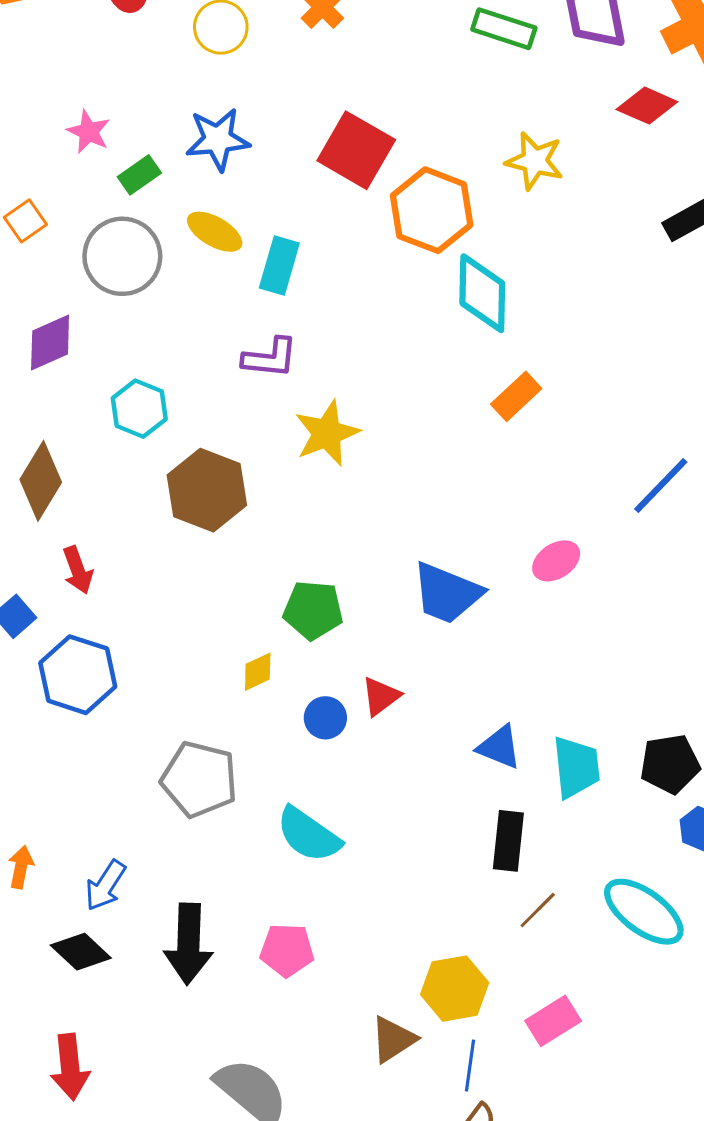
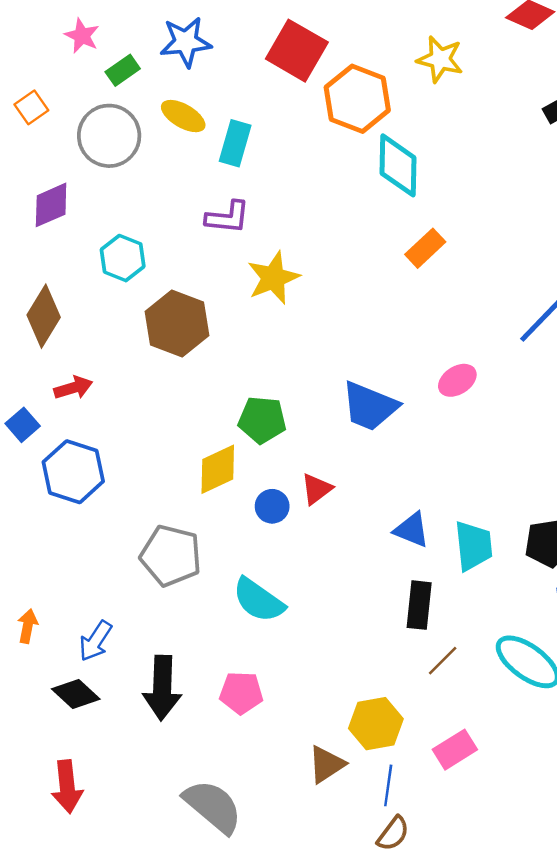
red arrow: (78, 570) -> (73, 388), turned -87
yellow diamond: (258, 672) -> (218, 469), size x1.6

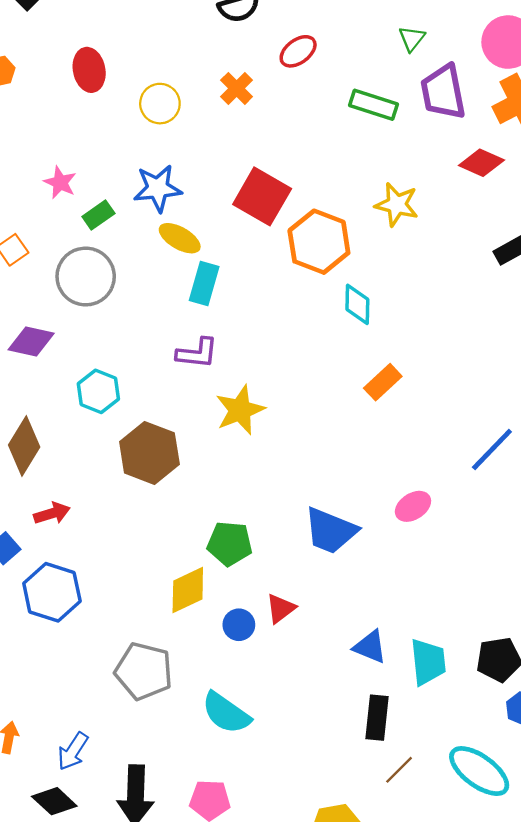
yellow ellipse: (183, 116) -> (180, 238), moved
cyan diamond: (398, 165) -> (357, 304), size x0.7
purple diamond: (51, 205) -> (31, 342), turned 36

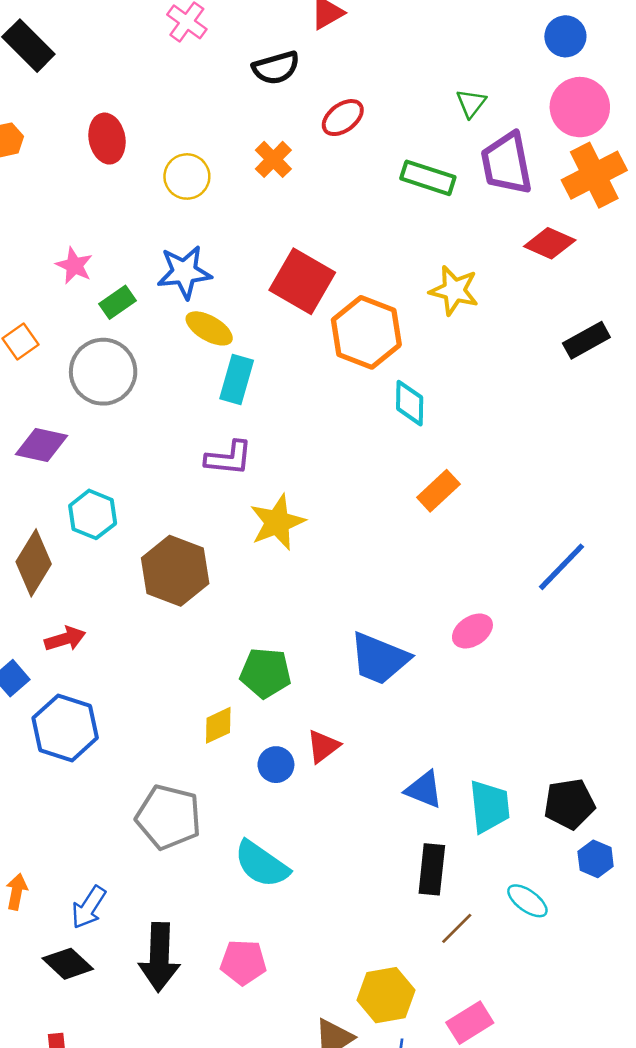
cyan hexagon: (98, 391) -> (93, 514), moved
yellow diamond: (188, 590) -> (218, 725), size x0.7
cyan ellipse: (479, 771) -> (527, 901), moved, size x0.6

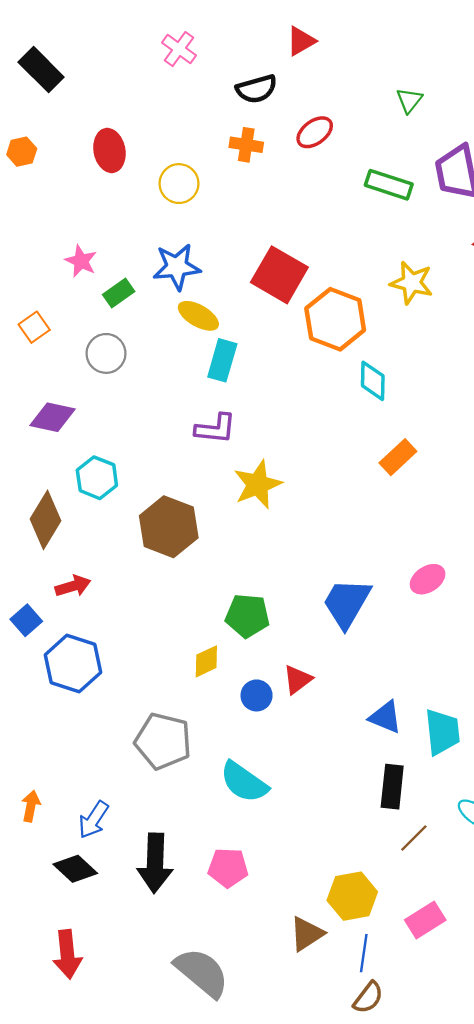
green triangle: (471, 103) -> (409, 100), moved
orange cross: (273, 159) -> (246, 145), moved, turned -36
gray circle: (103, 372) -> (106, 353), size x0.7
blue trapezoid: (379, 659) -> (347, 603), turned 98

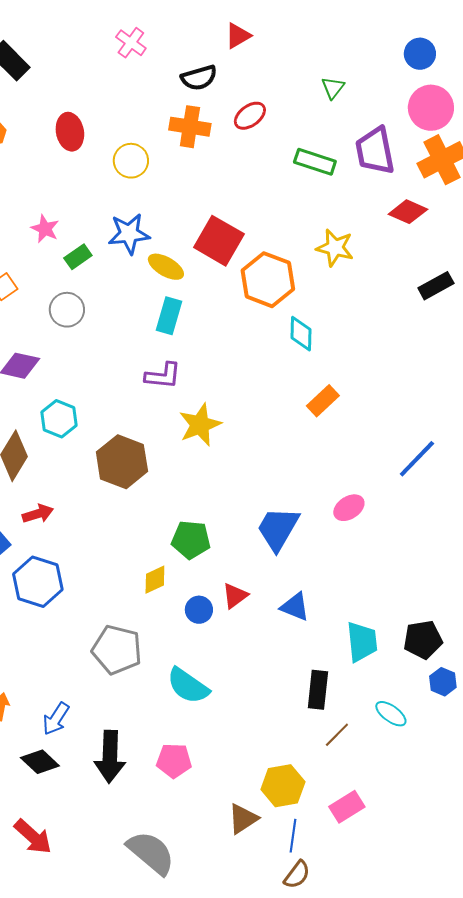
orange cross: (246, 145) -> (190, 127), size x1.4
yellow ellipse: (198, 316) -> (166, 267), moved
blue triangle: (385, 717) -> (295, 607), moved
red arrow: (67, 954) -> (33, 837), turned -42

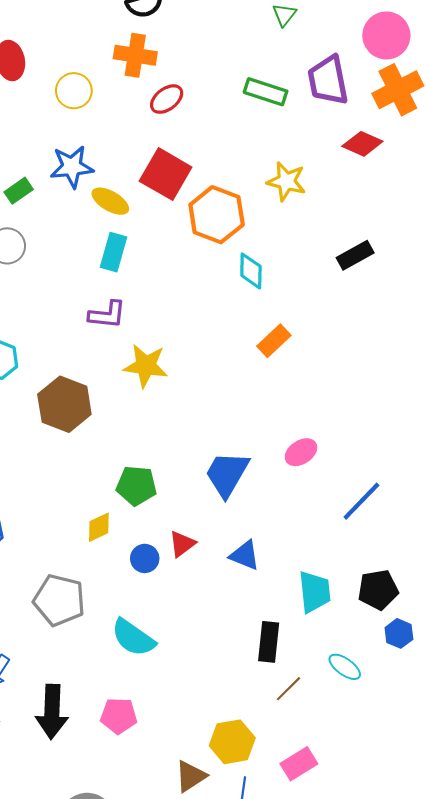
red ellipse: (250, 116) -> (167, 99), moved
black rectangle: (436, 286) -> (355, 255), moved
yellow star: (200, 425) -> (146, 366), turned 30
blue line: (417, 459) -> (361, 501), moved

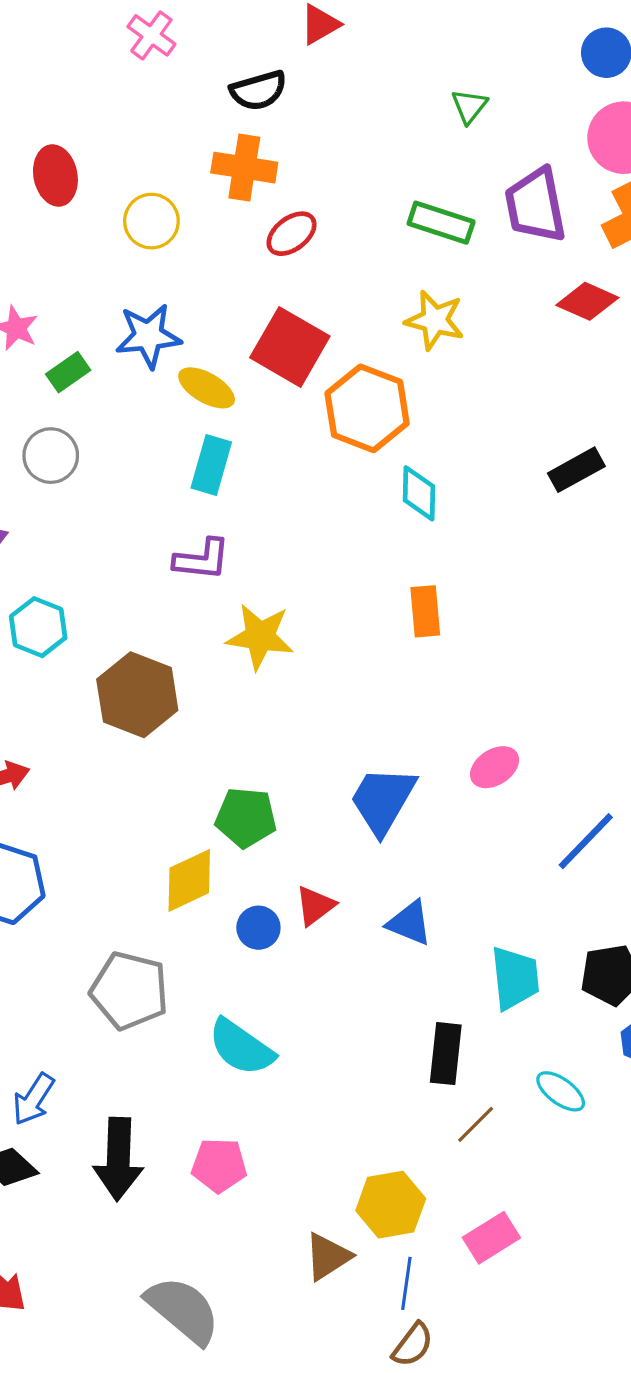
yellow star: (286, 181) -> (435, 320), moved
orange rectangle: (274, 341) -> (425, 611), moved, turned -52
yellow diamond: (99, 527) -> (189, 880), size x1.4

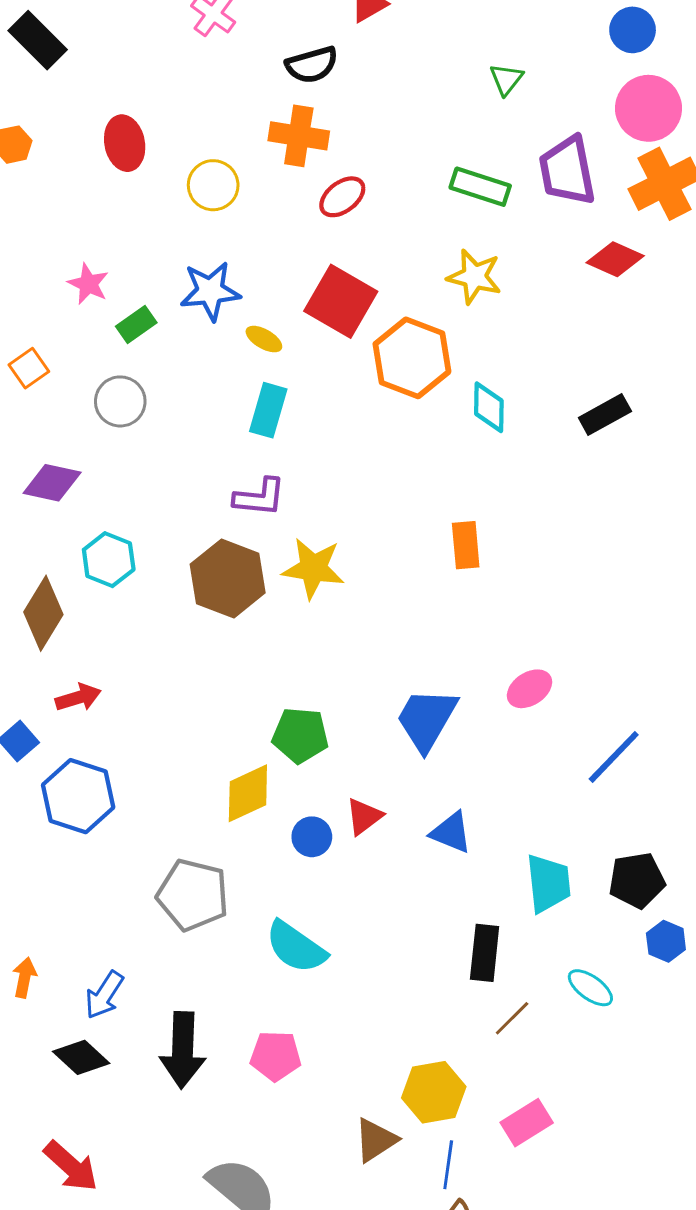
yellow ellipse: (207, 388) -> (264, 339), size x0.7
cyan diamond: (419, 493) -> (489, 407), moved
brown hexagon: (137, 695) -> (228, 578), moved

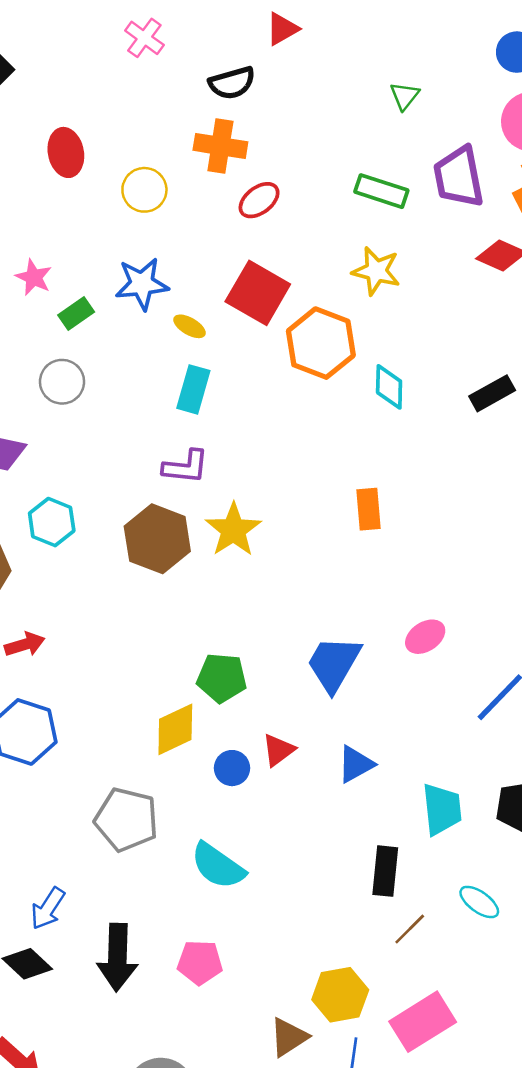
yellow star: (313, 568) -> (233, 530), turned 30
blue triangle: (451, 832) -> (356, 764), turned -51
pink rectangle: (527, 1123) -> (423, 1022), size x1.4

